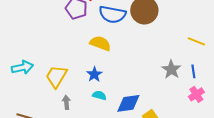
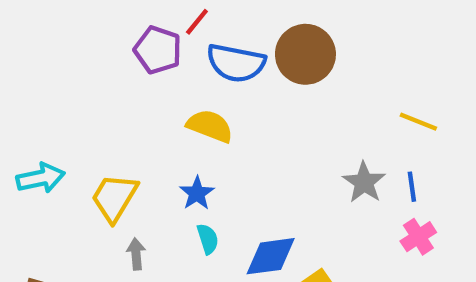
cyan semicircle: (99, 95) -> (208, 239), turned 56

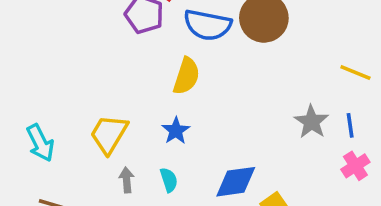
yellow semicircle: (210, 126) -> (186, 76), turned 87
cyan arrow: (41, 178) -> (40, 143), moved, turned 75
cyan semicircle: (208, 239) -> (169, 180), moved

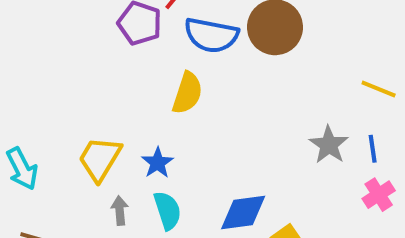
blue star: (176, 131) -> (157, 163), moved
cyan semicircle: (169, 180) -> (167, 211), size x1.4

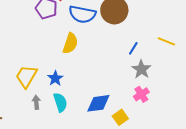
blue line: (373, 149) -> (133, 48), moved, turned 40
pink cross: (379, 195) -> (141, 94), moved

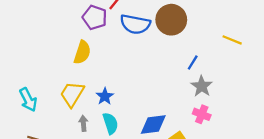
yellow line: (166, 41) -> (232, 40), moved
yellow semicircle: (70, 43) -> (82, 52), moved
pink cross: (141, 94) -> (202, 114), turned -35

